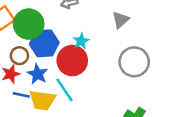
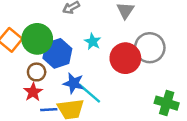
red circle: (72, 61) -> (125, 58), moved
blue star: (38, 74) -> (73, 83), moved

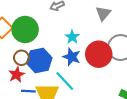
blue hexagon: (57, 53) -> (39, 61), moved
blue star: (73, 83) -> (72, 57), moved

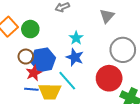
green circle: (25, 29) -> (30, 29), size x0.7
red circle: (99, 54) -> (109, 78), moved
red star: (17, 75) -> (34, 73), moved

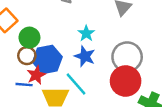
green circle: (30, 29) -> (29, 38), moved
gray circle: (123, 50) -> (127, 57), moved
blue line: (31, 89) -> (24, 85), moved

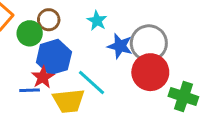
brown circle: (27, 56) -> (49, 20), moved
blue star: (85, 56) -> (120, 46), moved

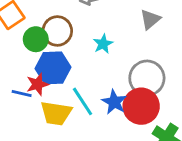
brown circle: (49, 20) -> (57, 31), size x1.4
blue star: (120, 46) -> (114, 102), moved

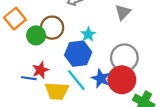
blue hexagon: (53, 68) -> (78, 54), moved

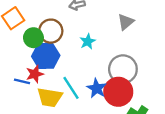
blue hexagon: (78, 54) -> (46, 56), moved

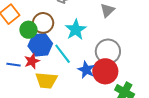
cyan star: (88, 42) -> (76, 30), size x1.5
blue line: (22, 81) -> (14, 65), moved
cyan line: (71, 88) -> (63, 54), moved

